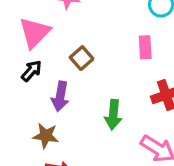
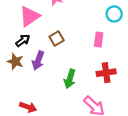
brown star: (46, 136) -> (15, 61), moved

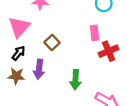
red cross: (106, 73) -> (109, 51), moved

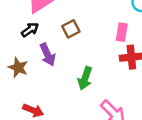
purple arrow: (39, 69) -> (48, 55), turned -48
brown star: (16, 76) -> (18, 68), moved

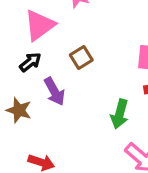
green arrow: (85, 78) -> (120, 114), moved

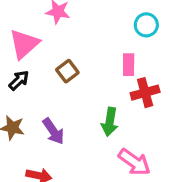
purple arrow: (54, 92) -> (53, 131), moved

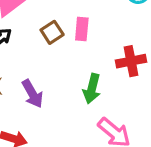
pink rectangle: (129, 65) -> (82, 29), moved

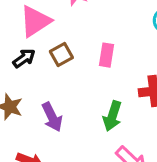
brown square: (52, 32) -> (61, 55), moved

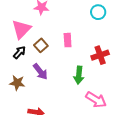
purple arrow: (52, 117) -> (40, 72), moved

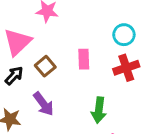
cyan circle: (98, 12) -> (124, 35), moved
red cross: (100, 55) -> (126, 68), moved

